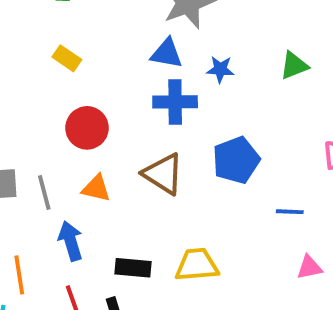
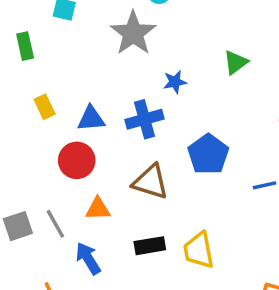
blue triangle: (167, 53) -> (91, 119), moved
yellow rectangle: (67, 58) -> (45, 107), turned 45
yellow trapezoid: (197, 265) -> (199, 250), turned -81
black rectangle: (133, 268) -> (150, 246), moved

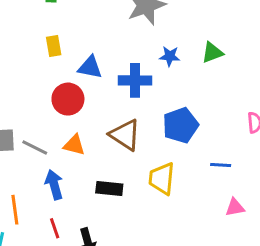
green triangle: (236, 62) -> (212, 53), moved
gray line: (55, 224) -> (35, 147), turned -50
yellow trapezoid: (199, 250) -> (162, 179), moved

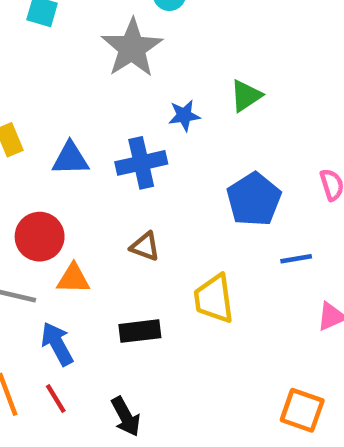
red circle: (68, 99) -> (40, 237), moved
blue pentagon: (180, 125) -> (254, 199), moved
brown triangle: (125, 135) -> (145, 247), size x0.6
red line: (55, 228) -> (56, 399), moved

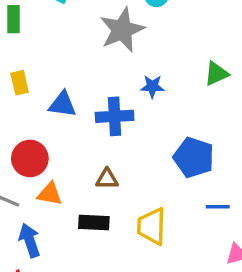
green triangle: (246, 96) -> (216, 74), moved
blue pentagon: (254, 199) -> (194, 157), turned -30
brown triangle: (145, 247) -> (107, 179), turned -30
black rectangle: (140, 331) -> (94, 222), moved

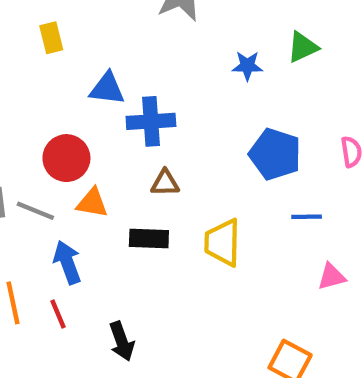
yellow rectangle: (20, 83) -> (51, 38), moved
blue star: (152, 86) -> (247, 66), moved
blue cross: (115, 116) -> (151, 121), moved

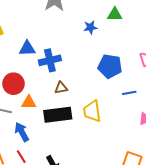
green triangle: (303, 47) -> (115, 15), turned 35
black rectangle: (149, 239) -> (58, 115), size x1.5

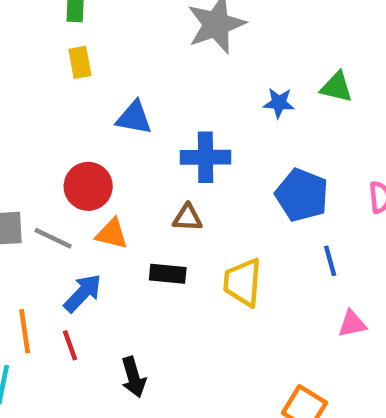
blue cross: (50, 60) -> (206, 157), moved
blue line: (129, 93) -> (330, 261), turned 72
black rectangle: (58, 115) -> (168, 274), size x0.6
blue arrow: (22, 132) -> (83, 293), turned 60

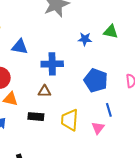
pink triangle: (352, 324) -> (98, 128), moved, turned -40

